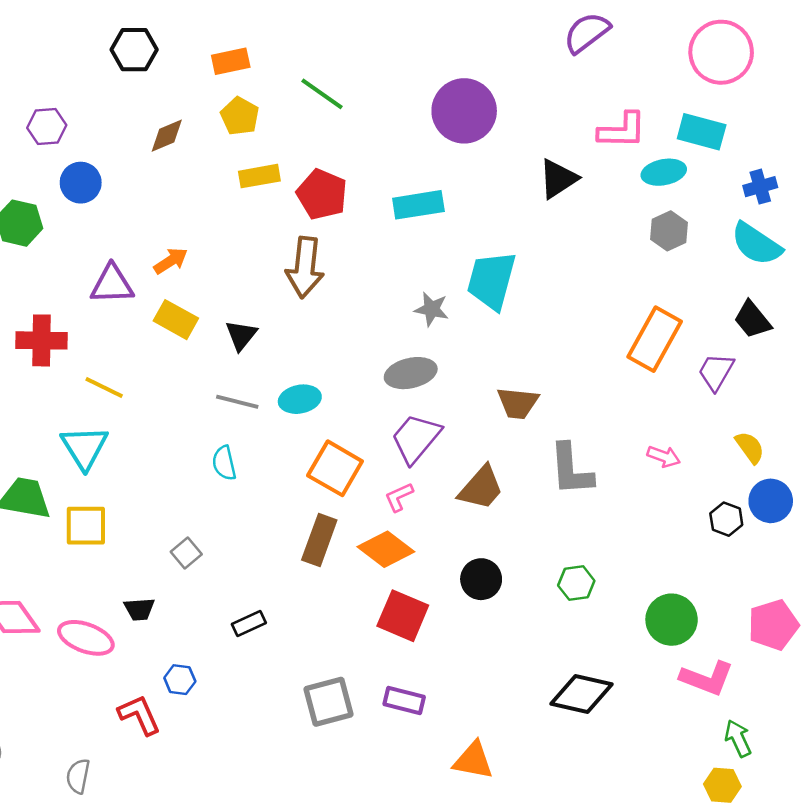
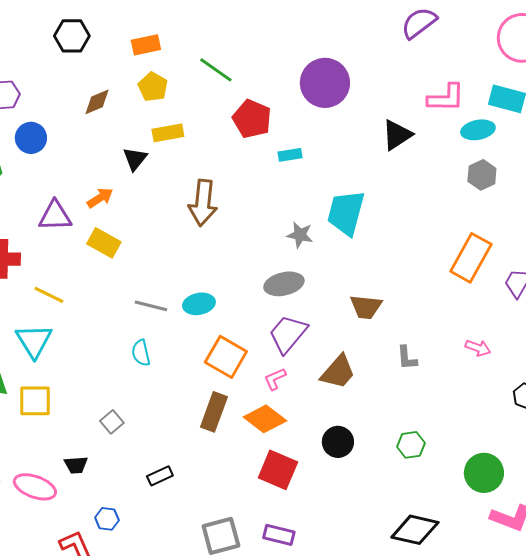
red pentagon: (322, 194) -> (252, 119), moved
cyan rectangle: (418, 205) -> (290, 155), size x0.6
black triangle: (241, 335) -> (135, 159), moved
gray L-shape: (571, 470) -> (407, 358), size x0.6

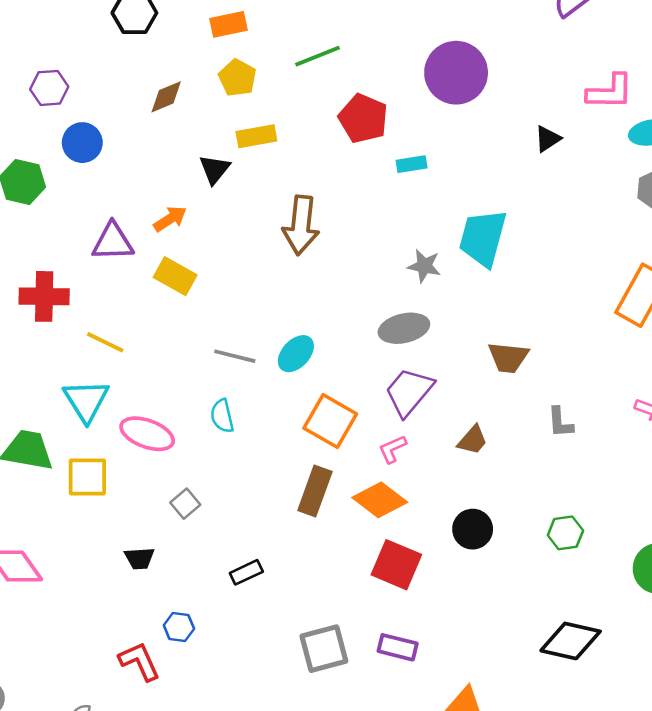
green line: (216, 70) -> (317, 56), turned -57
black triangle: (397, 135) -> (548, 139), size x0.7
cyan ellipse: (199, 304) -> (296, 354), turned -36
brown trapezoid: (338, 372) -> (473, 440), size x0.7
pink ellipse: (35, 487) -> (147, 434), moved

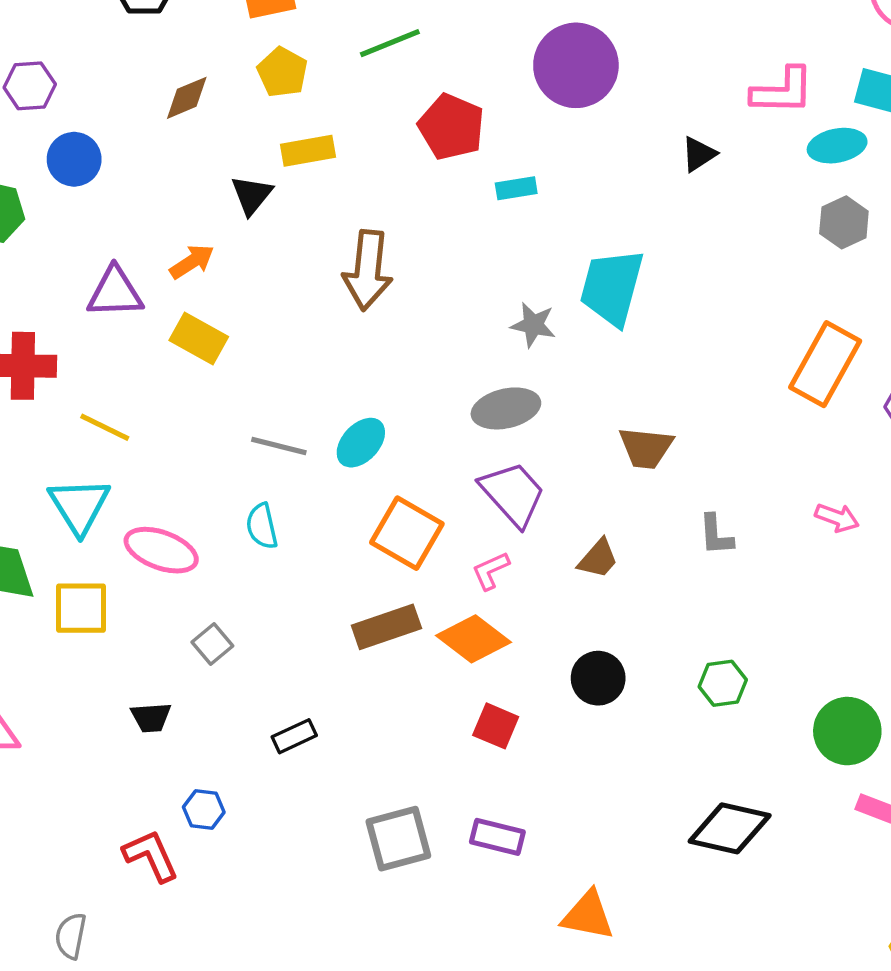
purple trapezoid: (409, 392) -> (513, 494), turned 98
brown rectangle: (315, 491) -> (386, 627), turned 51
red square: (396, 565) -> (496, 726), size x0.7

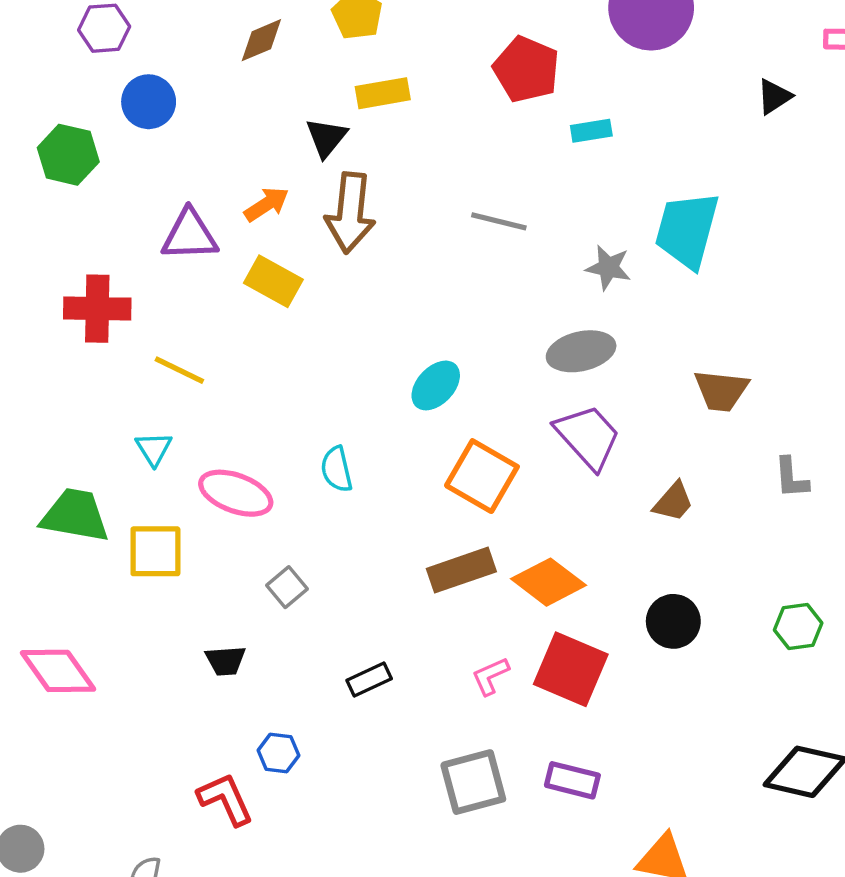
brown arrow: (368, 270) -> (350, 213), moved
gray line: (279, 446) -> (499, 221), moved
cyan triangle: (79, 506) -> (154, 449), size x0.6
pink L-shape: (491, 571) -> (490, 676), moved
red square: (496, 726) -> (571, 669), size x1.6

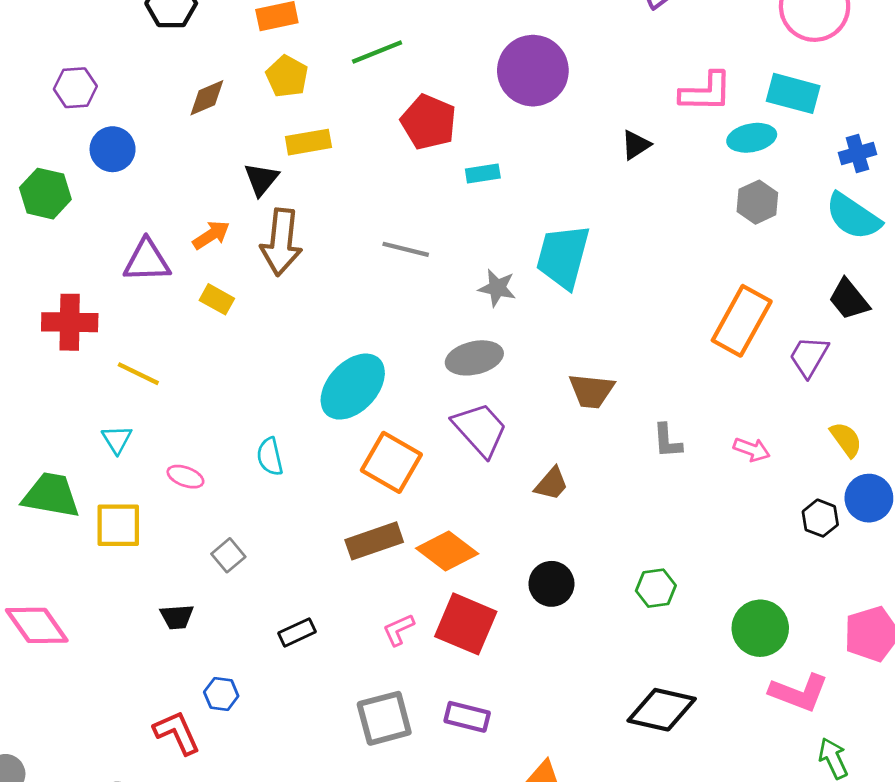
yellow rectangle: (273, 281) -> (217, 299), size x0.7
cyan ellipse: (436, 385) -> (353, 387), size x1.6
gray L-shape: (791, 478) -> (667, 441), moved
pink ellipse: (236, 493) -> (185, 477), size x0.6

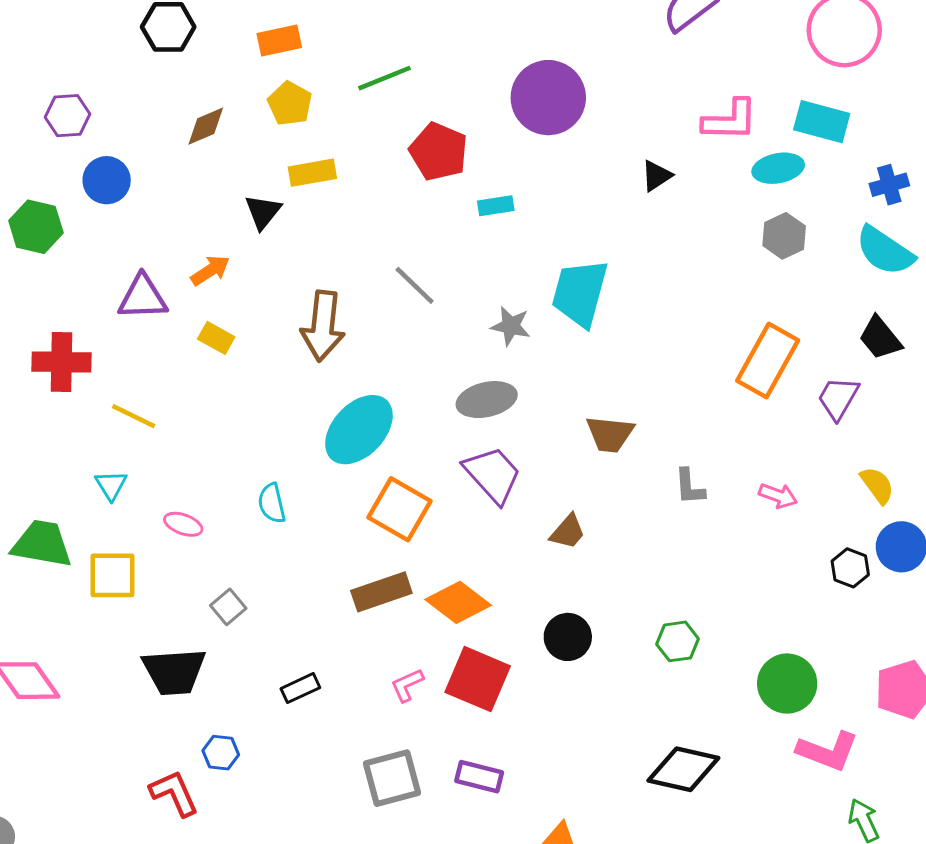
brown arrow: (281, 242) -> (323, 326), moved
gray line: (406, 249) -> (415, 285), turned 30
black trapezoid: (177, 617) -> (174, 672), size x1.8

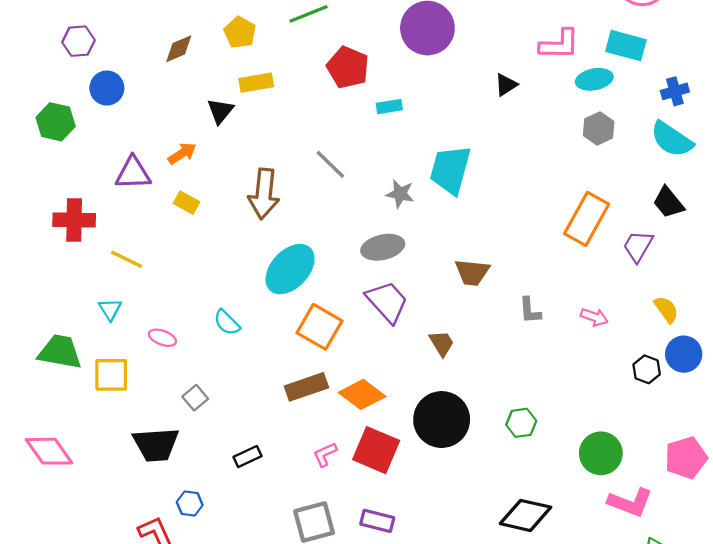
cyan semicircle: (272, 503) -> (227, 322), turned -32
brown trapezoid: (568, 532) -> (442, 343), turned -72
black circle: (568, 637) -> (442, 420), size x1.6

